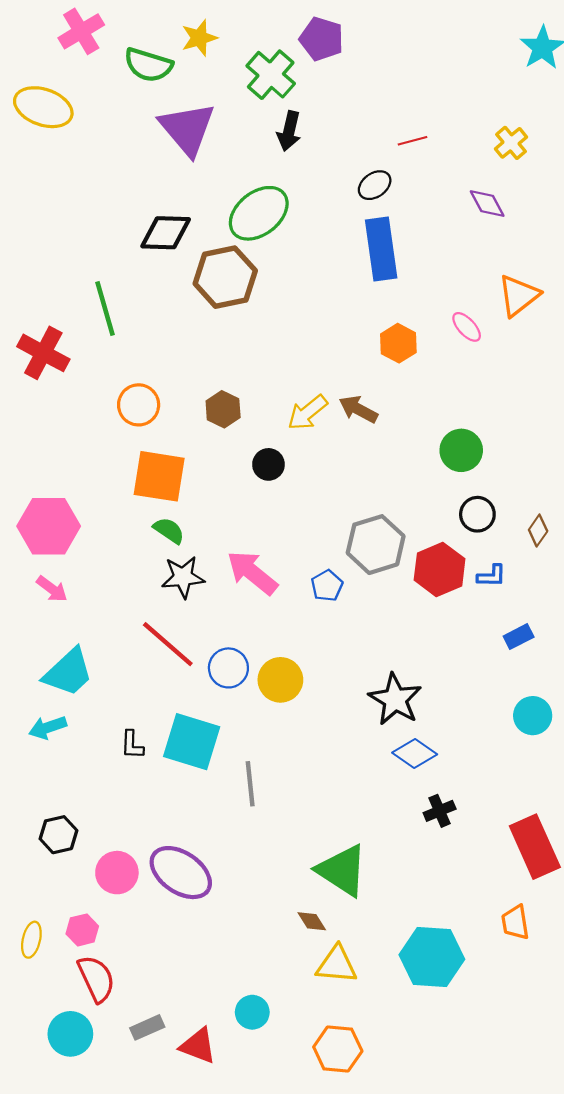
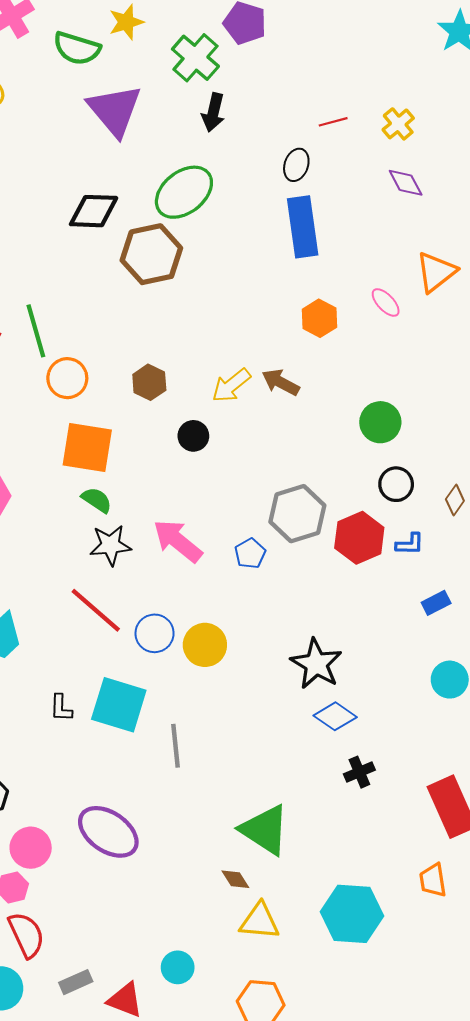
yellow cross: (511, 143) -> (398, 124), moved
black ellipse: (375, 185) -> (296, 165), turned -36
green line: (105, 309) -> (36, 331), moved
pink circle: (117, 873) -> (31, 848), moved

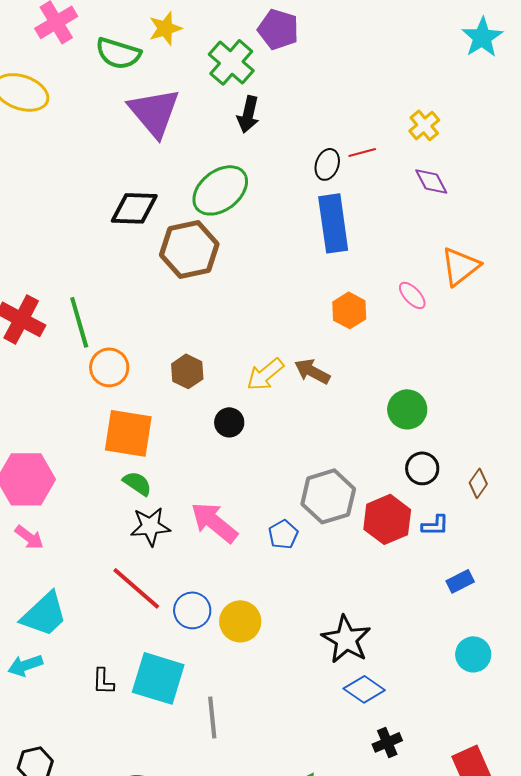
red line: (333, 122) -> (362, 152), moved

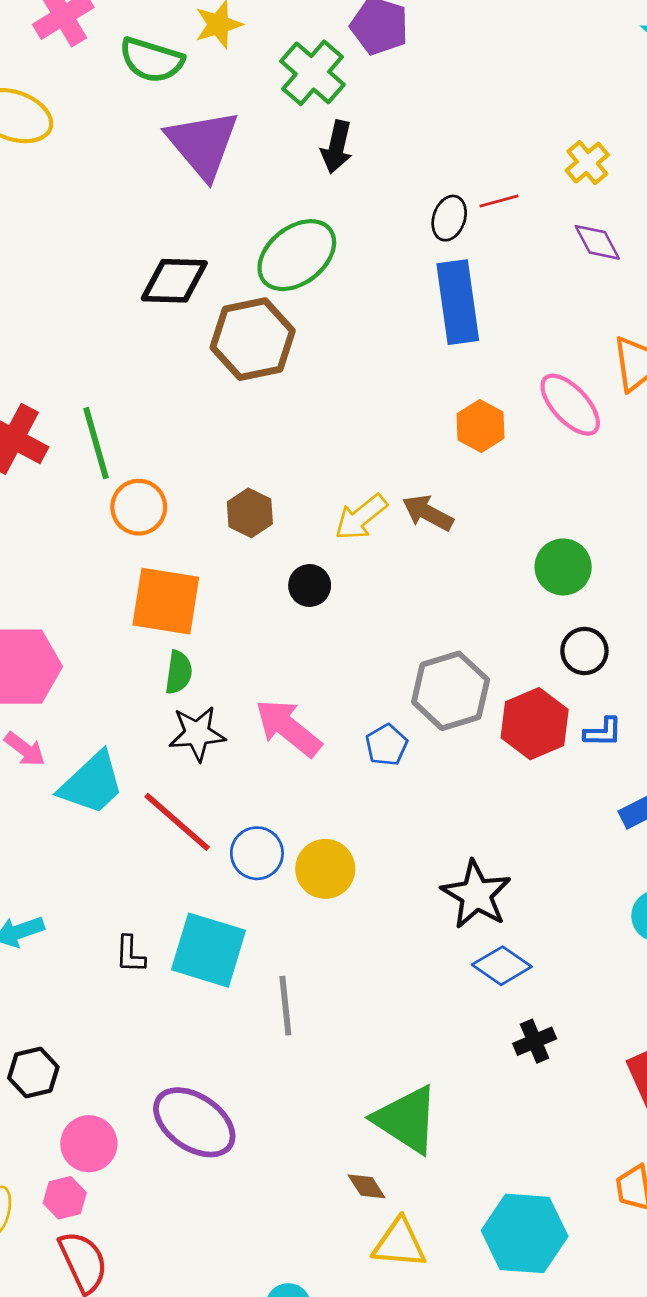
pink ellipse: (412, 295) -> (570, 405), size x1.6
green semicircle: (137, 483) -> (179, 672), turned 64
cyan trapezoid: (44, 614) -> (92, 783), moved

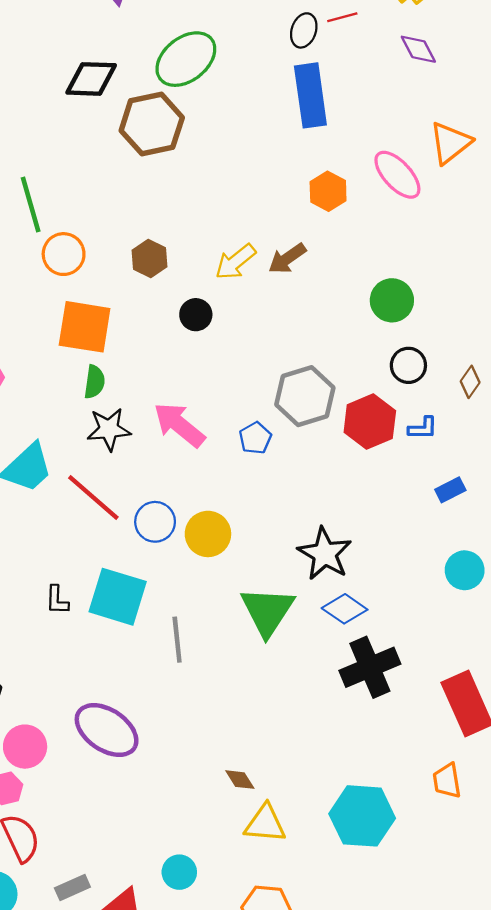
brown arrow: (428, 513) -> (287, 258), turned -63
black cross: (535, 1041) -> (370, 667), size x1.8
green triangle: (406, 1119) -> (267, 611), moved, turned 30

